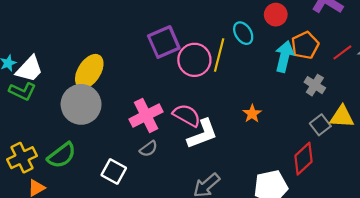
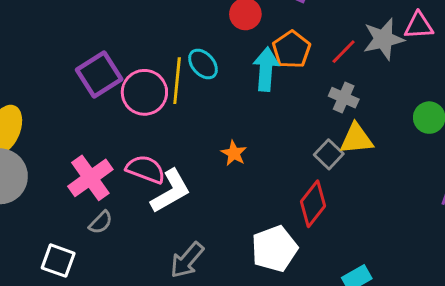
cyan ellipse: (243, 33) -> (203, 64), moved
gray cross: (315, 85) -> (344, 98), moved

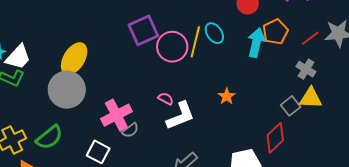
pink semicircle: (146, 169) -> (166, 99), size x0.6
pink cross: (90, 178) -> (116, 115), moved

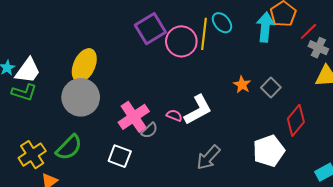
red line: (310, 38) -> (308, 31), moved
pink semicircle: (166, 99) -> (174, 115), moved
gray square: (291, 106) -> (271, 87), moved

